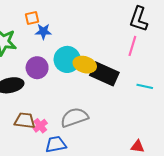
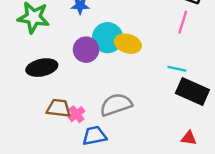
purple circle: (37, 68) -> (86, 50), moved
black rectangle: (104, 74) -> (192, 91), moved
cyan line: (145, 86) -> (177, 69), moved

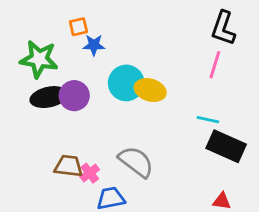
purple circle: (86, 50) -> (74, 96), moved
black ellipse: (42, 68) -> (49, 97), moved
gray semicircle: (116, 105) -> (136, 162), turned 56

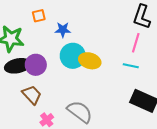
blue star: (94, 45) -> (63, 30), moved
cyan line: (208, 120) -> (131, 66), moved
brown trapezoid: (69, 166) -> (32, 95), moved, turned 40

